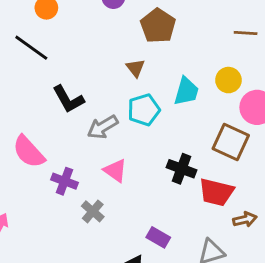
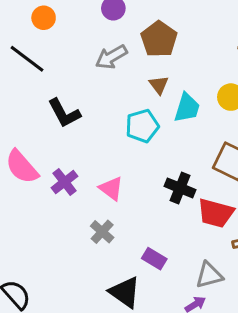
brown triangle: (135, 68) -> (159, 85), moved
gray arrow: (103, 127) -> (111, 57), moved
purple cross: (64, 181) -> (65, 182), moved, turned 30
gray cross: (93, 211) -> (102, 232), moved

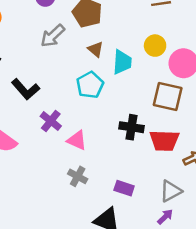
purple cross: (65, 182) -> (51, 121), moved

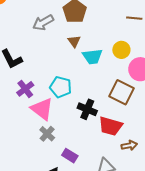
cyan trapezoid: (122, 62) -> (92, 57), turned 65
cyan pentagon: (90, 85) -> (61, 87), moved, turned 30
pink triangle: (77, 140) -> (42, 109), size x1.4
gray cross: (78, 176) -> (47, 134), moved

